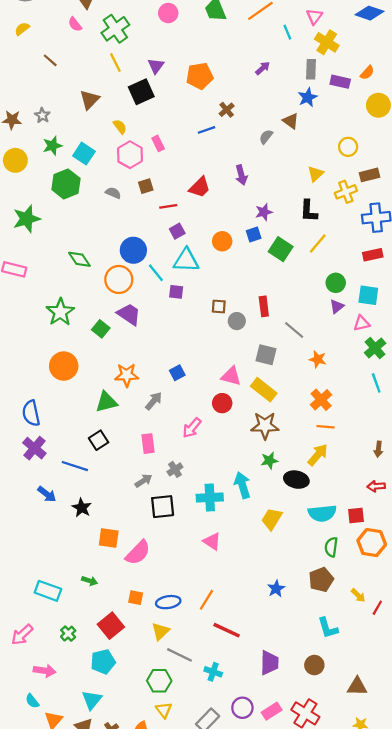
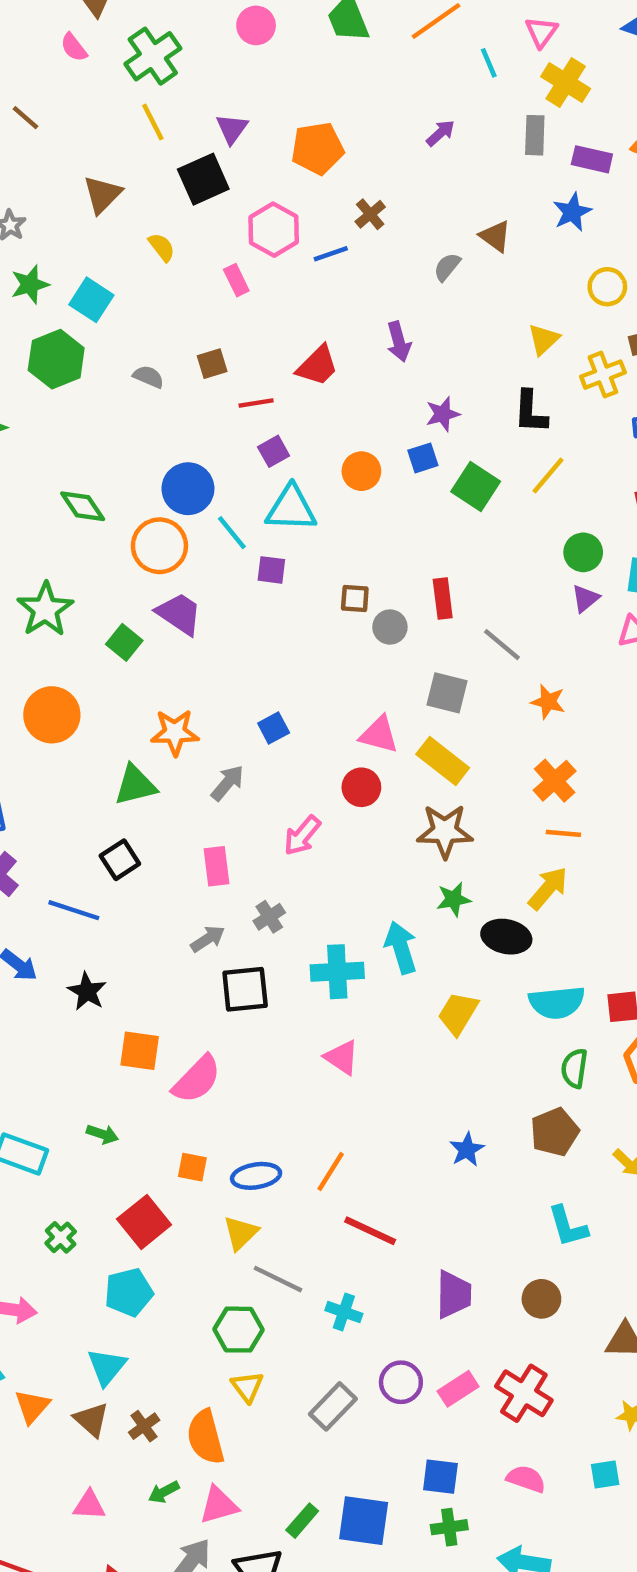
blue star: (308, 97) -> (572, 212), moved
pink hexagon: (130, 155) -> (274, 230), moved

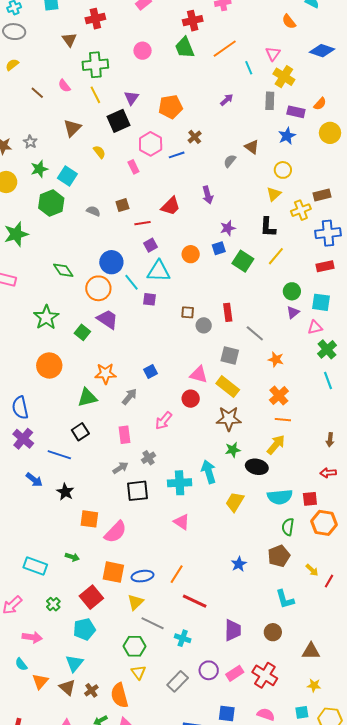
pink semicircle: (74, 47) -> (64, 86), moved
green cross: (153, 56) -> (95, 65), turned 30
yellow circle: (607, 287) -> (283, 170), moved
orange square: (192, 1167) -> (113, 572), size x1.6

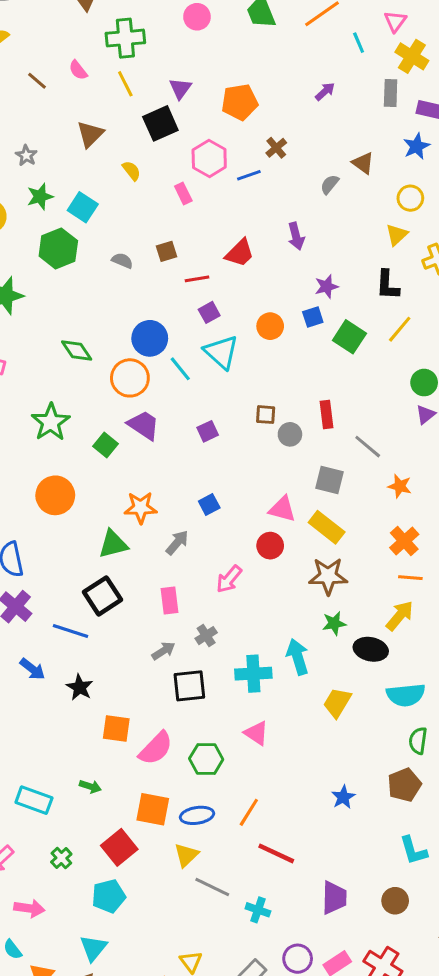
cyan triangle: (159, 271) -> (221, 352), turned 40
purple square: (150, 299) -> (208, 431), moved, turned -32
black square: (80, 432) -> (102, 596), size x1.4
green hexagon: (134, 646) -> (206, 759), moved

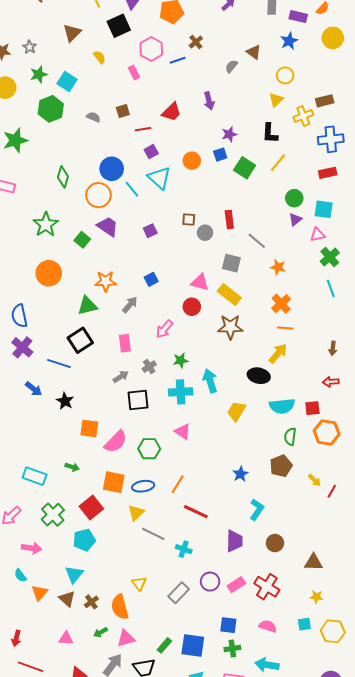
green diamond: (77, 351) -> (63, 177), turned 50
green star: (334, 623) -> (181, 360), moved
cyan L-shape: (413, 850) -> (257, 510), moved, turned -130
green cross: (61, 858) -> (53, 515), size x1.6

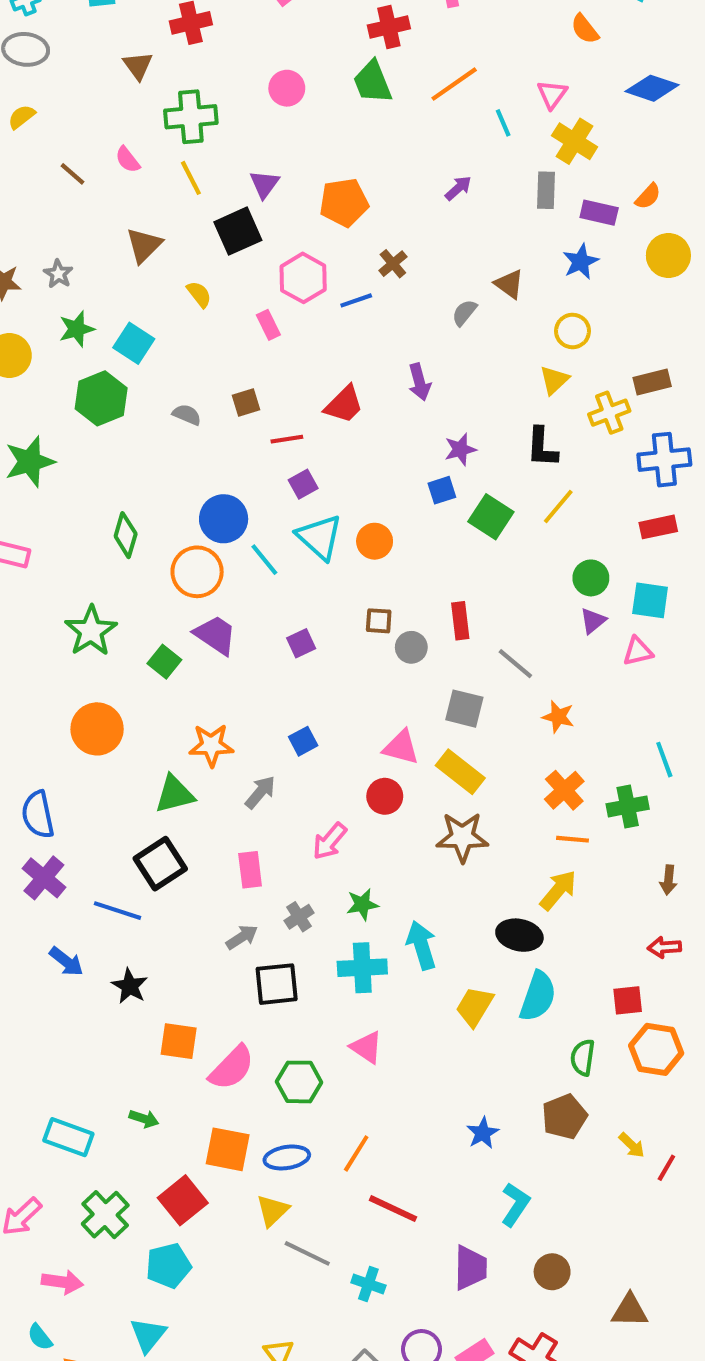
orange circle: (192, 161) -> (375, 541), moved
green cross: (330, 257) -> (628, 806), moved, turned 30
cyan semicircle: (282, 406) -> (538, 996), moved, turned -65

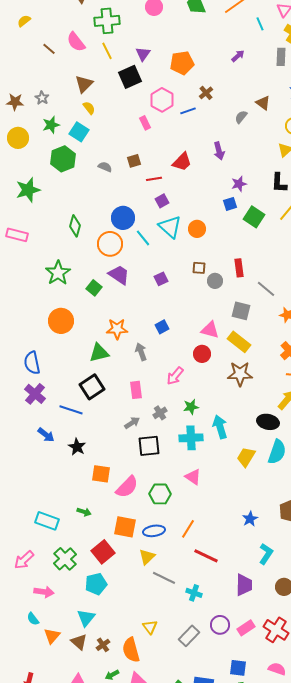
pink semicircle: (128, 160) -> (76, 42), size x1.5
yellow semicircle: (199, 294) -> (89, 108), moved
gray arrow: (260, 792) -> (141, 352), turned -60

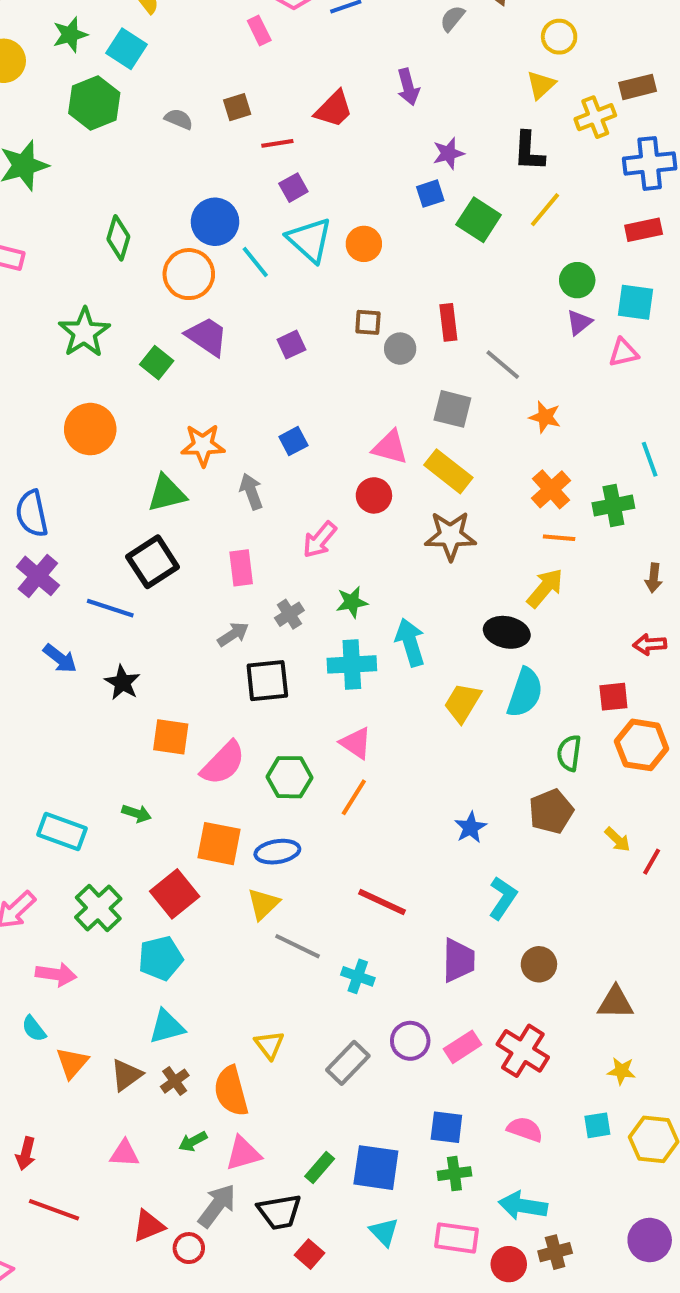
orange line: (188, 529) -> (354, 797), moved
cyan triangle: (86, 618) -> (167, 1027), moved, turned 36
brown triangle: (79, 642) -> (126, 1075), turned 42

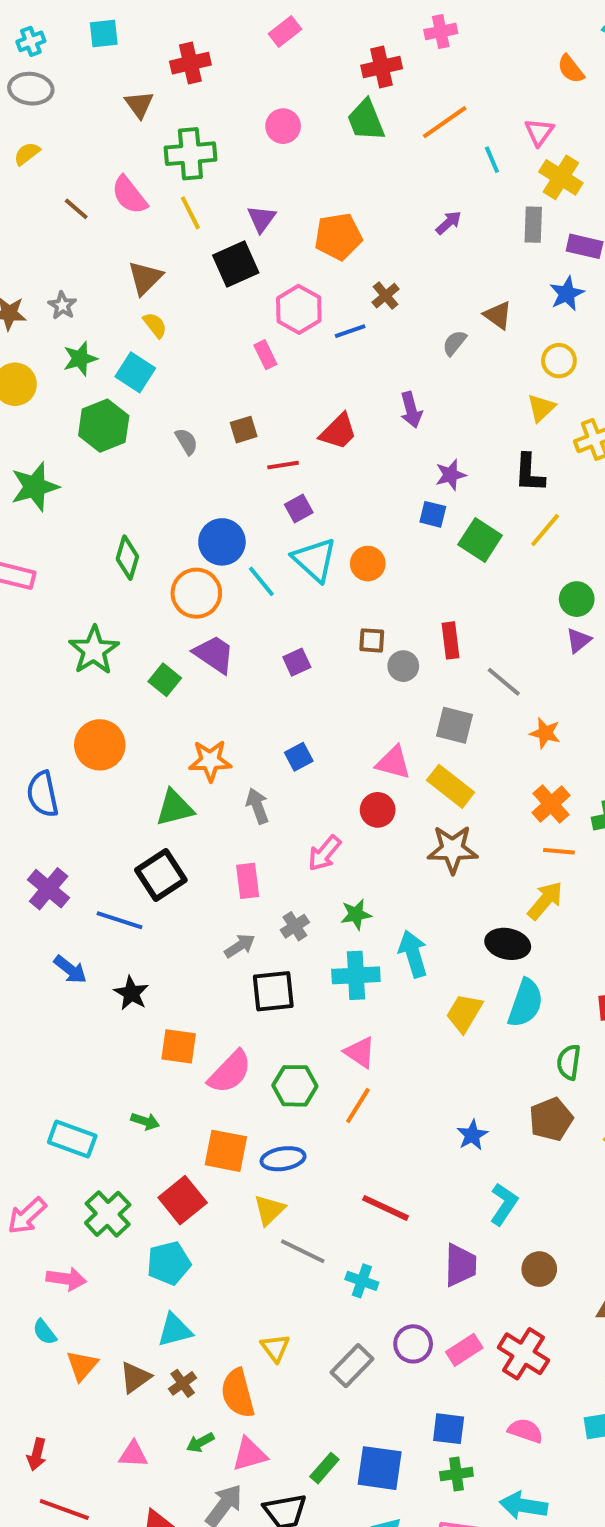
gray semicircle: (179, 119) -> (186, 441), turned 36
blue square: (430, 194) -> (433, 514), turned 32
blue semicircle: (32, 514) -> (43, 794), moved

